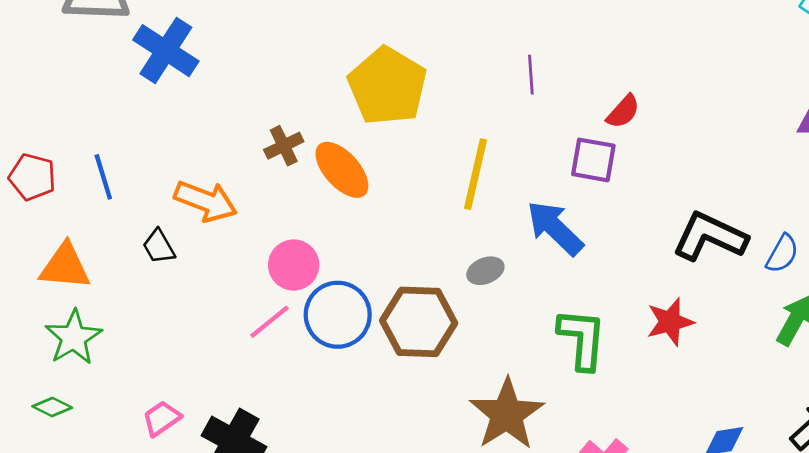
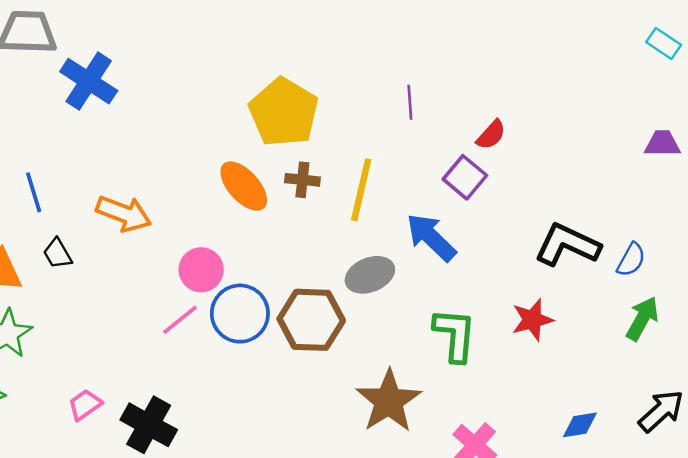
brown cross: (284, 146) -> (302, 180), moved, turned 32
purple square: (593, 160) -> (465, 177), turned 30
black trapezoid: (159, 247) -> (57, 254), moved
gray ellipse: (485, 271) -> (370, 275), size x1.5

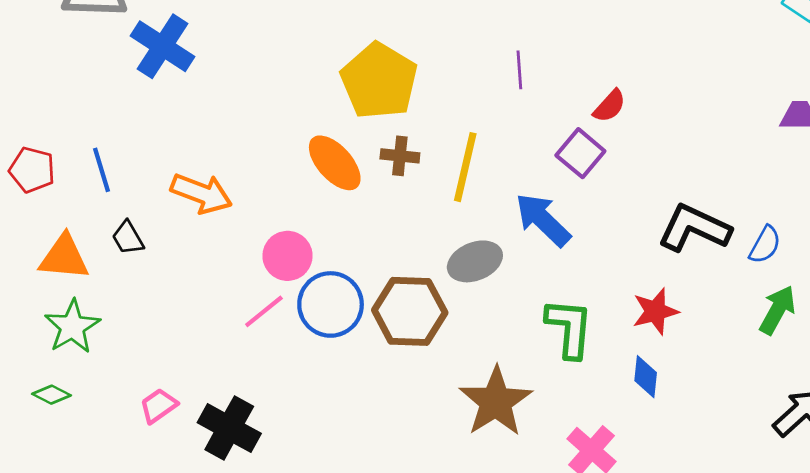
blue diamond: (580, 425) -> (646, 377), moved, turned -75

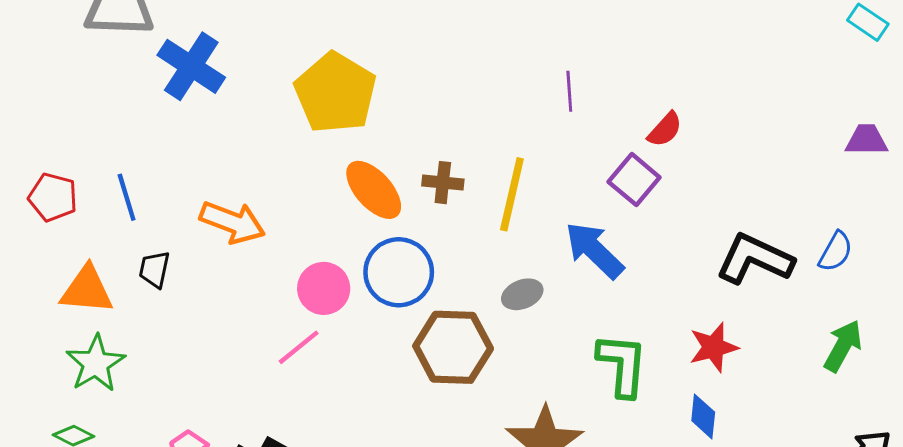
yellow pentagon: (379, 81) -> (335, 93), moved
black trapezoid: (128, 238) -> (154, 269), turned 42
blue semicircle: (765, 245) -> (836, 252), moved
gray ellipse: (475, 261) -> (522, 294), size x0.7
blue circle: (331, 304) -> (399, 272), moved

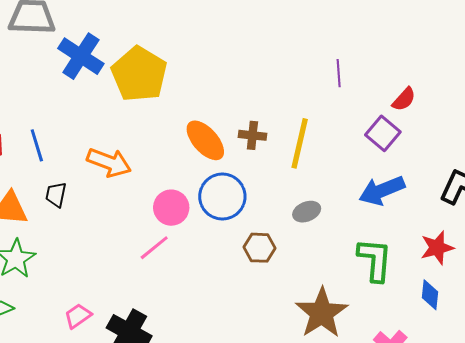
yellow pentagon: (335, 93) -> (139, 74), moved
blue arrow: (594, 250) -> (382, 191), moved, turned -66
brown hexagon: (453, 347) -> (259, 248), size x0.6

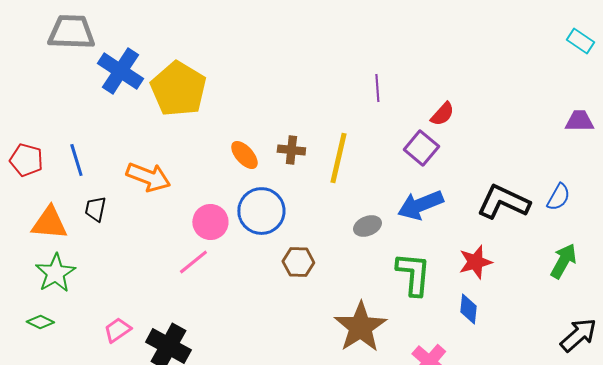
orange ellipse: (205, 140) -> (244, 155), size x0.7
gray ellipse: (307, 212) -> (367, 226), moved

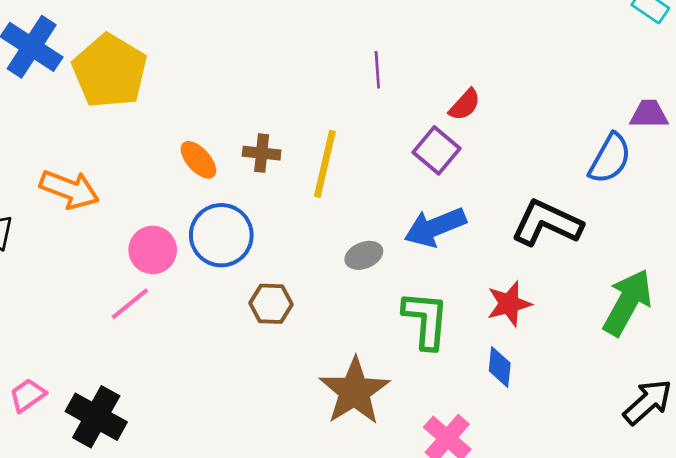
blue semicircle: (558, 197) -> (610, 158), moved, size x1.4
green arrow: (563, 261) -> (627, 302), size x1.4

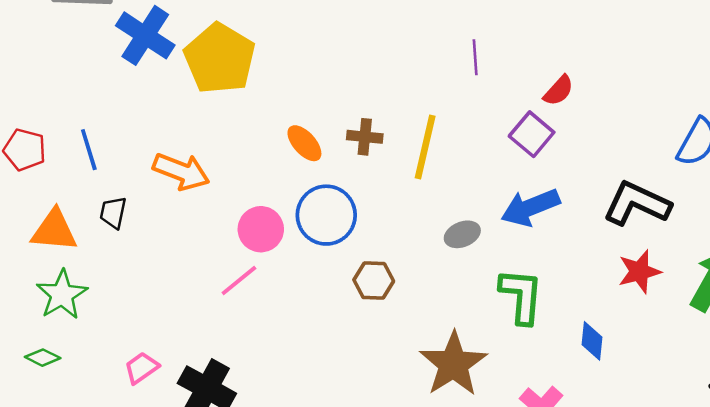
red star: (509, 304) -> (639, 272), moved

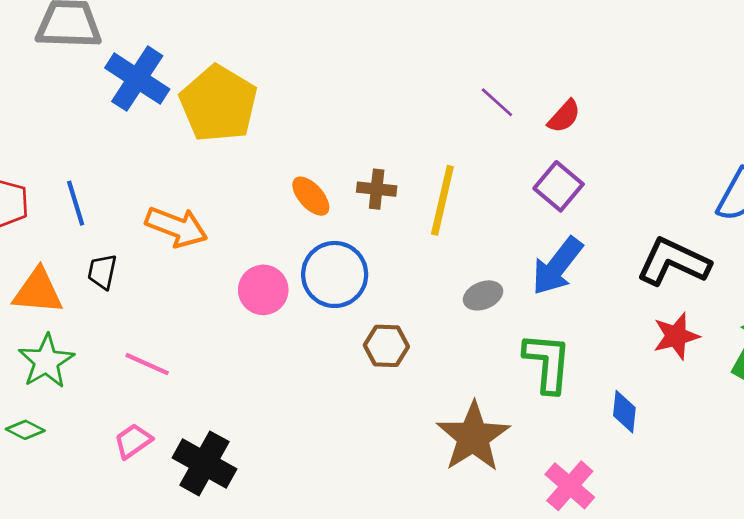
purple line: (475, 57) -> (497, 102), turned -44
red semicircle: (559, 91) -> (564, 116), moved
blue arrow: (530, 207) -> (557, 266), turned -30
pink line: (239, 281) -> (147, 364), moved, turned 63

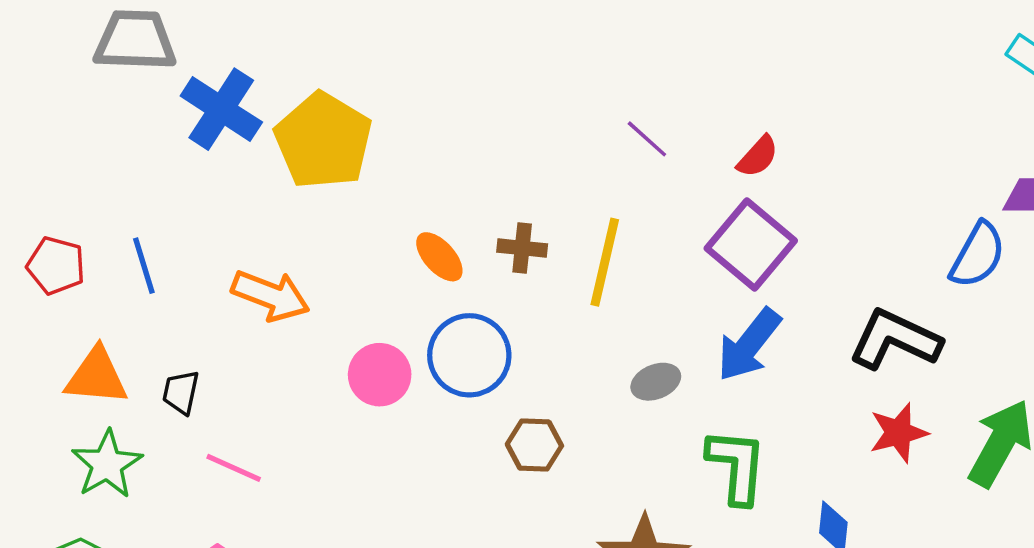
purple line: (497, 102) -> (647, 139), moved
purple square: (559, 186) -> (751, 244), size x1.4
black trapezoid: (102, 272) -> (181, 392), moved

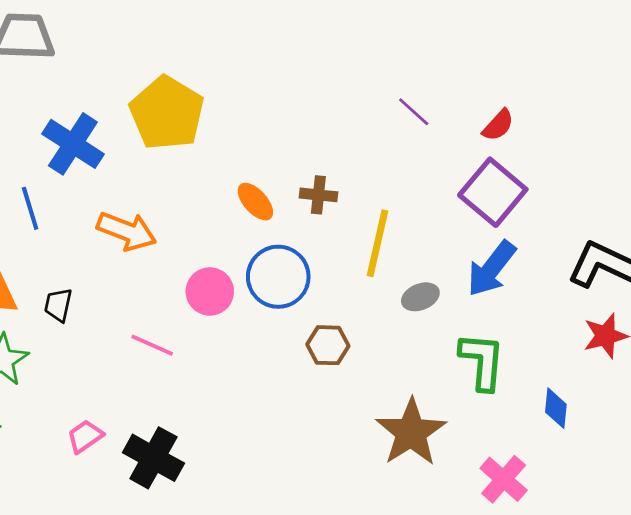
blue cross: (221, 109) -> (73, 144), moved
yellow line: (605, 262) -> (377, 243), moved
pink line: (234, 468) -> (152, 345), moved

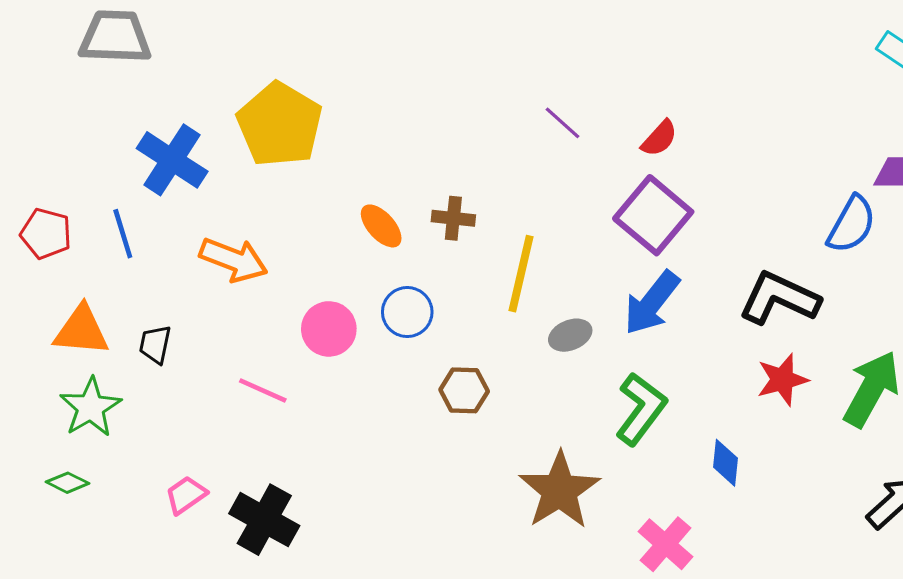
blue circle: (278, 277) -> (407, 312), size x0.7
green L-shape: (482, 361) -> (641, 409), turned 32

